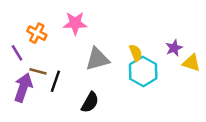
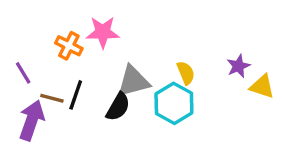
orange cross: (37, 33) -> (69, 46), moved
cyan hexagon: (143, 71) -> (174, 103), moved
black line: (55, 81) -> (76, 95), moved
black semicircle: (90, 102) -> (118, 107), moved

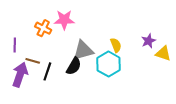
purple line: (23, 73) -> (15, 45), turned 32
black line: (76, 95) -> (47, 71), moved

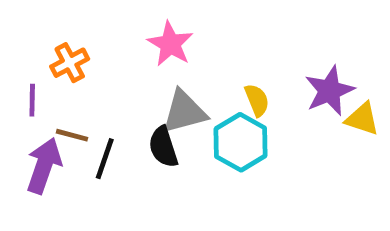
pink star: (64, 20) -> (170, 44), moved, turned 30
orange cross: (43, 28) -> (70, 63), moved, turned 35
purple star: (149, 41) -> (329, 91), size x1.5
black semicircle: (74, 66) -> (163, 147), turned 132

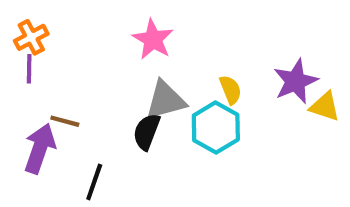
orange cross: (70, 63) -> (31, 37), moved
purple line: (32, 100) -> (29, 69), moved
black semicircle: (163, 147) -> (147, 132), turned 39
black line: (105, 159) -> (94, 182), moved

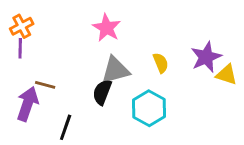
cyan hexagon: (216, 127) -> (149, 108), moved

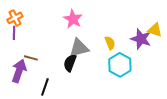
purple star: (206, 57) -> (141, 39), turned -30
yellow triangle: (227, 75) -> (155, 30), moved
cyan hexagon: (149, 108) -> (120, 65), moved

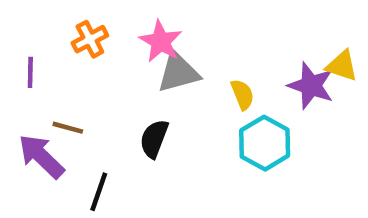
orange cross: (15, 18) -> (90, 39), moved
gray triangle: (79, 48) -> (178, 72), moved
purple arrow: (19, 71) -> (41, 156), turned -65

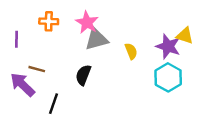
orange cross: (90, 39) -> (49, 21), turned 30
cyan hexagon: (265, 143) -> (168, 77), moved

